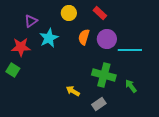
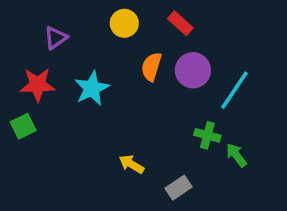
cyan star: (49, 38) -> (92, 88), moved
cyan line: (130, 50) -> (234, 90), turned -55
green square: (13, 70) -> (23, 126), turned 32
green cross: (104, 75) -> (207, 135), moved, size x0.6

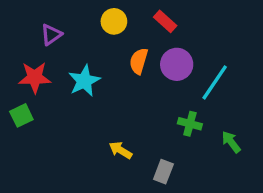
green arrow: (236, 155) -> (231, 142), moved
gray rectangle: (178, 188) -> (163, 172), turned -35

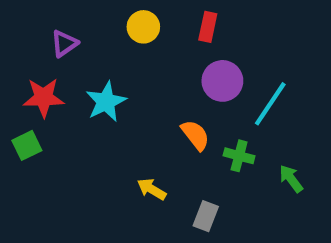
red rectangle: (165, 21) -> (208, 27), turned 60
orange semicircle: (139, 61) -> (195, 135), moved, turned 125

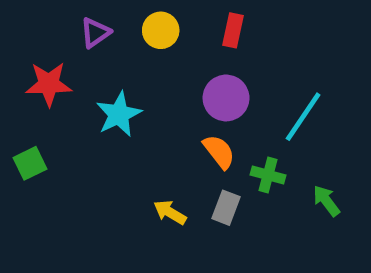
purple triangle: (64, 44) -> (95, 33), moved
purple circle: (222, 81) -> (226, 98), moved
red star: (44, 98) -> (49, 84), moved
gray rectangle: (206, 216) -> (226, 208), moved

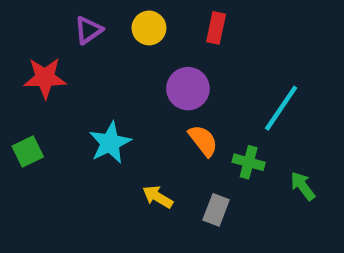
purple circle: (226, 98) -> (188, 89), moved
cyan star: (119, 114) -> (110, 143), moved
gray rectangle: (226, 208) -> (216, 210), moved

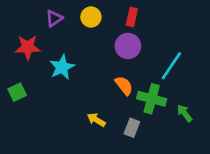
purple circle: (188, 89) -> (128, 46), moved
cyan star: (110, 143) -> (62, 67), moved
green cross: (249, 162) -> (152, 99), size x1.5

